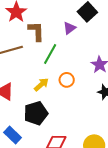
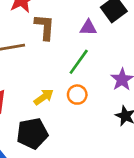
purple triangle: (69, 28) -> (88, 28), turned 32
green line: (50, 54) -> (79, 62), moved

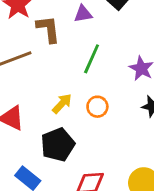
purple triangle: (88, 28) -> (83, 14), moved
orange circle: (77, 95) -> (97, 107), moved

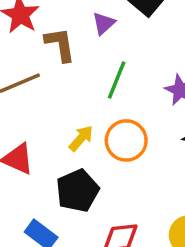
purple triangle: (83, 14) -> (104, 23), turned -30
orange circle: (97, 107) -> (126, 140), size x1.5

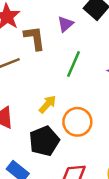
orange circle: (126, 140) -> (77, 122), moved

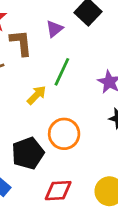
yellow arrow: (48, 104) -> (37, 95), moved

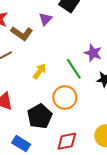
brown L-shape: (21, 43) -> (22, 33), turned 140
green line: (62, 72) -> (74, 69), moved, turned -50

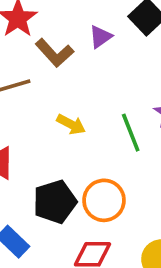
yellow arrow: (40, 71) -> (71, 124), turned 70
orange circle: (65, 98) -> (104, 200), moved

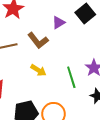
brown L-shape: (54, 53) -> (38, 40), moved

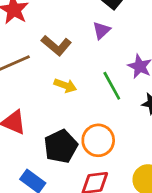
purple triangle: (59, 23) -> (101, 30), moved

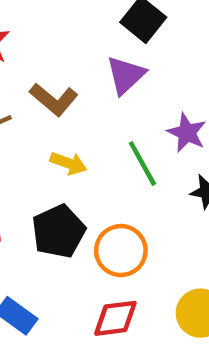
purple triangle: (101, 30) -> (126, 75), size x1.4
black pentagon: (61, 146) -> (59, 231), moved

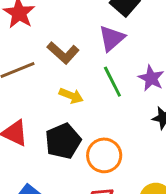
green line: (142, 163) -> (112, 82), moved

